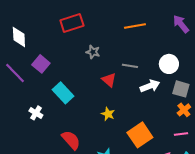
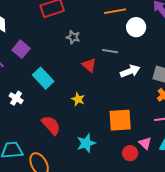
white circle: (169, 64) -> (136, 27), moved
yellow star: (108, 114) -> (78, 99), moved
orange square: (140, 135) -> (120, 120), turned 30

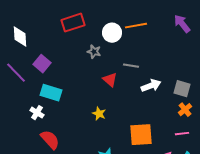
white circle: (136, 27) -> (112, 33), moved
cyan rectangle: (43, 78) -> (51, 93), moved, turned -30
red semicircle: (51, 125) -> (50, 140), moved

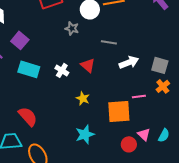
red triangle: (110, 80) -> (88, 65), moved
white cross: (37, 113) -> (62, 70), moved
yellow star: (99, 114) -> (83, 98), moved
pink line: (182, 134) -> (139, 96), moved

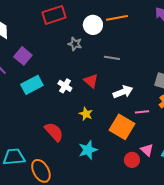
white arrow: (129, 62) -> (123, 92), moved
cyan rectangle: (29, 69) -> (32, 85), turned -45
orange square: (119, 111) -> (122, 127), turned 35
red semicircle: (28, 116) -> (54, 132), moved

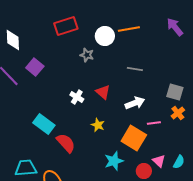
gray line: (112, 58) -> (135, 69), moved
cyan rectangle: (32, 85) -> (44, 124), moved, turned 65
cyan star: (88, 150) -> (114, 161), moved

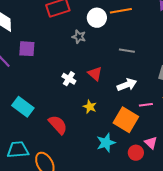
purple square: (35, 67) -> (27, 49), turned -36
cyan rectangle: (44, 124) -> (23, 107), moved

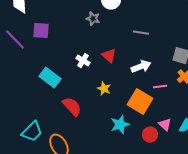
cyan rectangle: (23, 107) -> (50, 78), moved
cyan trapezoid: (18, 150) -> (32, 132), turned 140

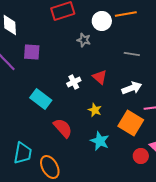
white cross: (83, 61) -> (74, 82), turned 32
cyan star: (120, 125) -> (100, 141), moved, turned -30
cyan trapezoid: (32, 132) -> (23, 153), turned -35

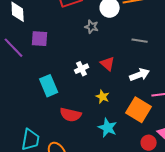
cyan rectangle: (41, 99) -> (49, 86), turned 30
red semicircle: (63, 128) -> (71, 115), turned 145

